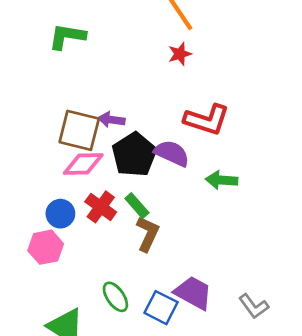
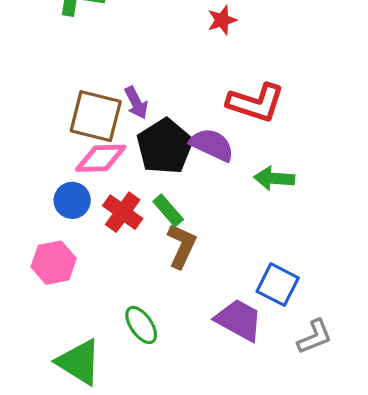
purple arrow: (111, 120) -> (136, 103), turned -125
blue circle: (60, 214) -> (72, 200), moved
gray L-shape: (254, 306) -> (315, 337), turned -76
blue square: (161, 308) -> (278, 285), moved

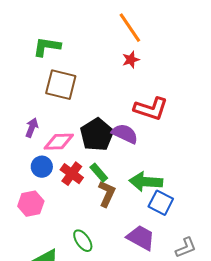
purple arrow: (136, 103) -> (32, 128), moved, turned -132
brown square: (96, 116) -> (61, 85), moved
green arrow: (274, 178) -> (146, 182), moved, size x1.4
blue square: (278, 285) -> (161, 203), moved

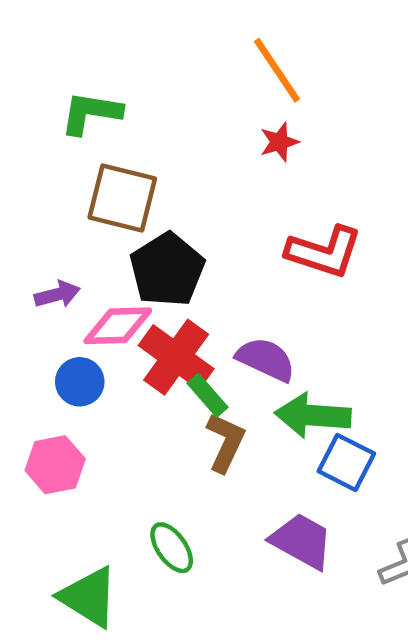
purple arrow: (32, 128) -> (57, 294), turned 54
purple semicircle: (125, 134) -> (266, 359), moved
black pentagon: (97, 135) -> (167, 270), moved
red cross: (72, 174) -> (176, 357), moved, size x1.4

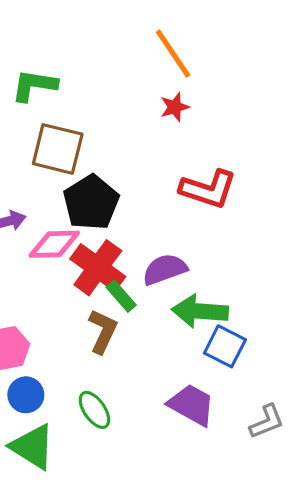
purple semicircle: (266, 359) -> (165, 269), turned -45
blue circle: (80, 382) -> (26, 395), moved
brown L-shape: (225, 442) -> (103, 331), moved

